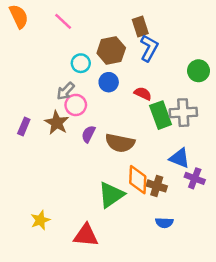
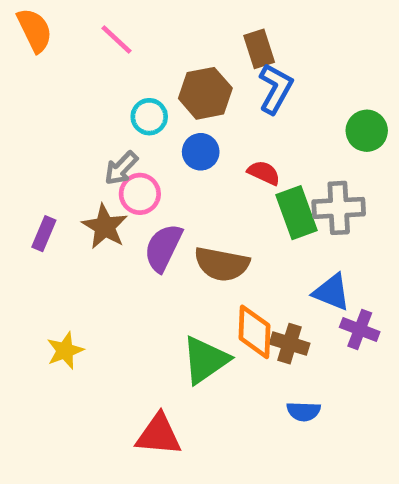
purple semicircle: (88, 134) -> (163, 248), size x1.5
yellow star: (40, 220) -> (65, 351), moved

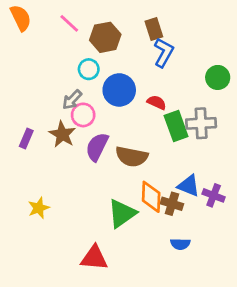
brown hexagon: (205, 93) -> (105, 37), moved
blue circle: (201, 152) -> (119, 90), size x1.5
blue triangle: (332, 292) -> (189, 186), moved

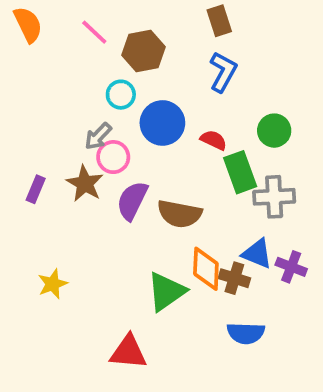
brown rectangle: (154, 29) -> (219, 21), moved
green circle: (218, 77) -> (274, 131), moved
gray cross: (201, 123) -> (274, 197), moved
blue semicircle: (180, 244) -> (246, 333), size x1.4

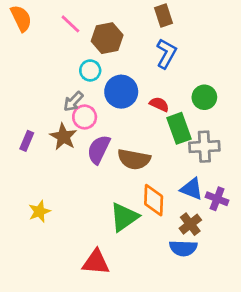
brown cross: (234, 278) -> (190, 224), moved, turned 35

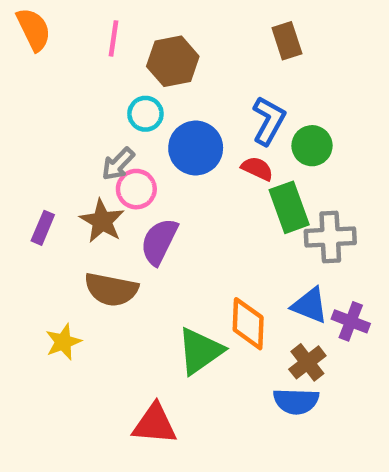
brown rectangle: (163, 15) -> (287, 41), moved
pink line: (70, 24) -> (114, 38), turned 55
blue L-shape: (166, 54) -> (269, 121), moved
green circle: (204, 97) -> (312, 146), moved
brown semicircle: (134, 159) -> (111, 289), moved

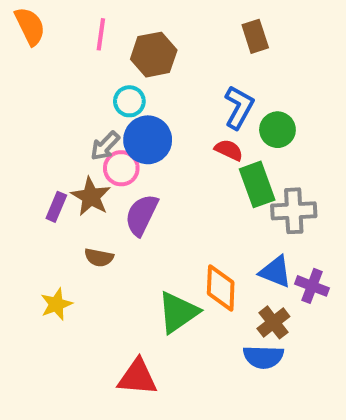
blue circle: (196, 148) -> (148, 140), moved
purple rectangle: (43, 228) -> (56, 207), moved
brown semicircle: (111, 289) -> (99, 258), size x0.6

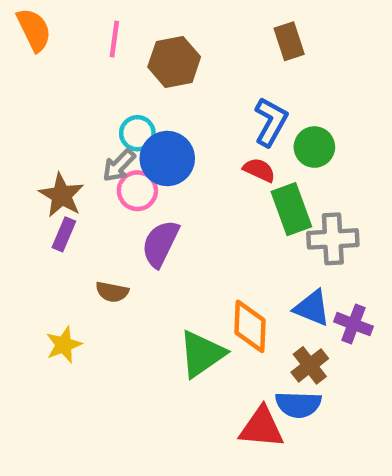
cyan circle: (129, 101) -> (137, 133), moved
brown star: (91, 197) -> (62, 195), moved
red triangle: (137, 377) -> (262, 427), moved

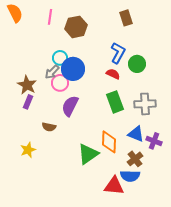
green rectangle: (291, 209) -> (115, 102), moved

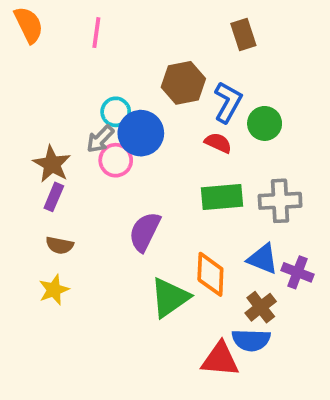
brown hexagon: (76, 27) -> (183, 83), moved
green rectangle: (115, 102) -> (222, 197), turned -75
purple semicircle: (70, 106) -> (145, 232), moved
brown semicircle: (49, 127) -> (60, 245), moved

